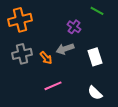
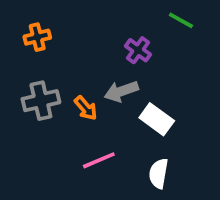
orange cross: (20, 20) -> (37, 37), size x0.6
white rectangle: (95, 57) -> (157, 119), moved, turned -36
white semicircle: (95, 93) -> (159, 173), moved, turned 56

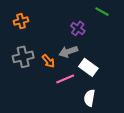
pink line: (99, 160) -> (65, 79), moved

